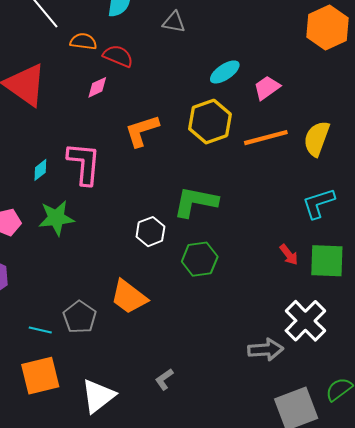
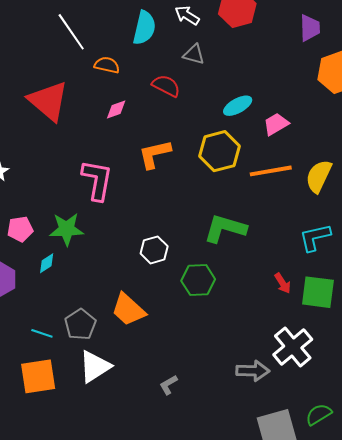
red semicircle: (118, 56) -> (166, 86), moved
cyan diamond: (40, 170) -> (47, 263), moved
green L-shape: (196, 202) -> (225, 228), moved
gray L-shape: (164, 379) -> (168, 385), moved
white triangle: (98, 396) -> (95, 366), moved

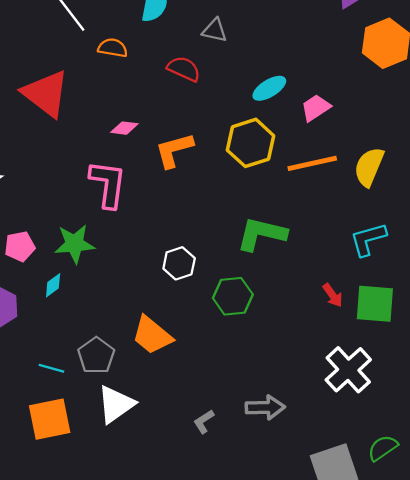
pink diamond: (116, 109) -> (124, 128), moved, turned 30
gray arrow: (253, 371) -> (265, 407), moved

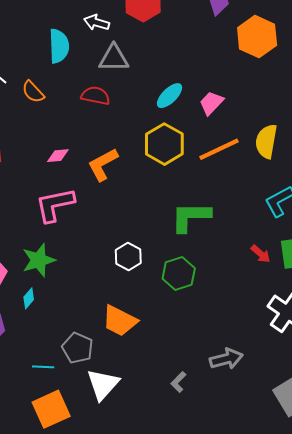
gray triangle: (215, 30) -> (114, 58), size x1.4
orange semicircle: (113, 48) -> (33, 92), turned -130
pink L-shape: (108, 184) -> (55, 205), turned -96

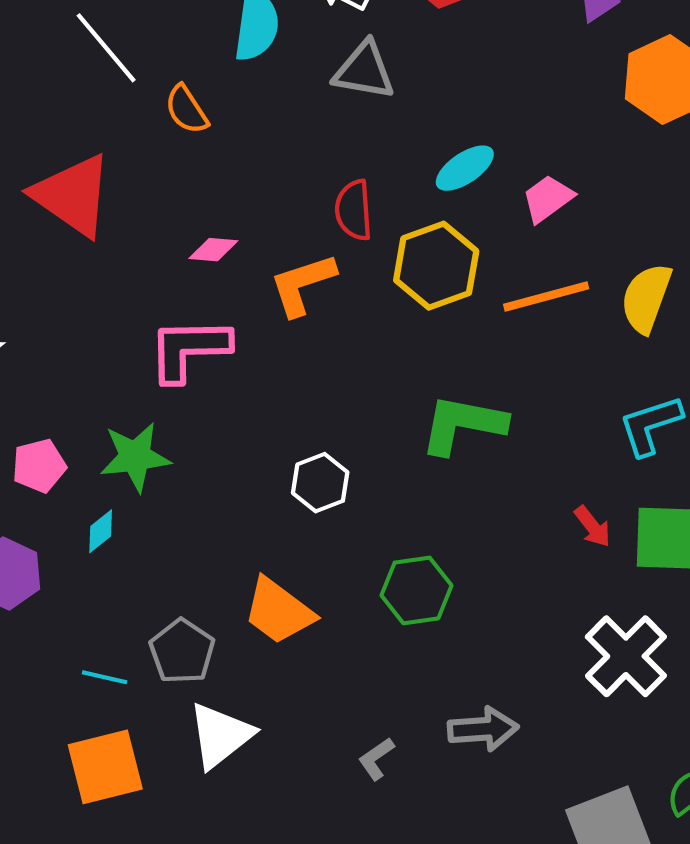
red semicircle: (96, 96) -> (354, 210), moved, turned -116
green hexagon: (179, 273) -> (416, 590), moved

